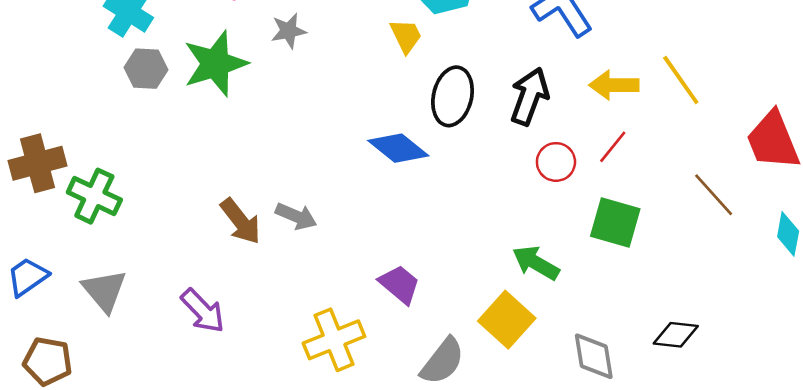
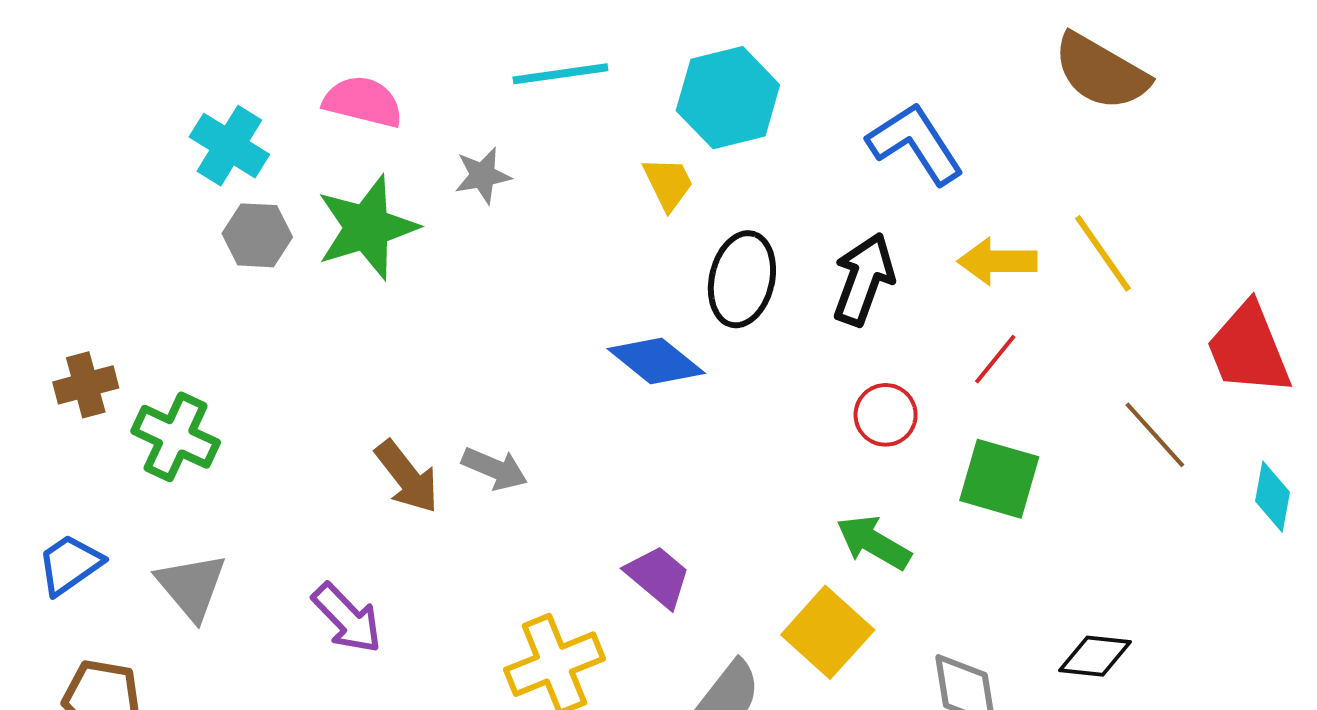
red circle: (556, 162) -> (886, 415), moved
brown cross: (38, 163) -> (86, 385), size x0.7

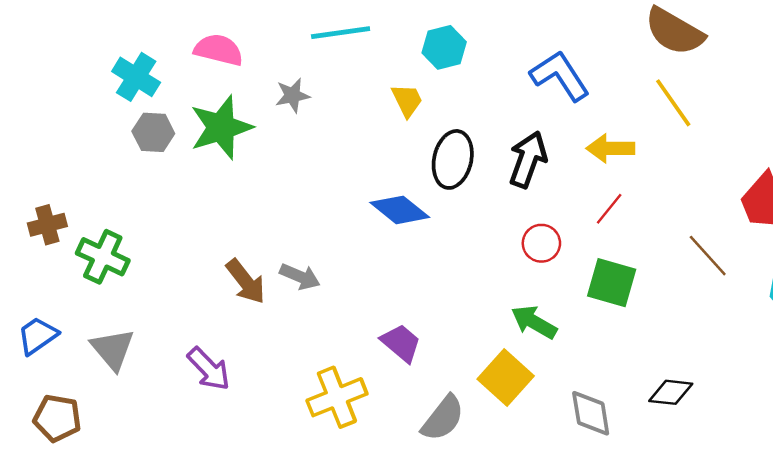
cyan hexagon: (728, 98) -> (444, 47), size x0.7
yellow line: (1103, 253) -> (673, 103), moved

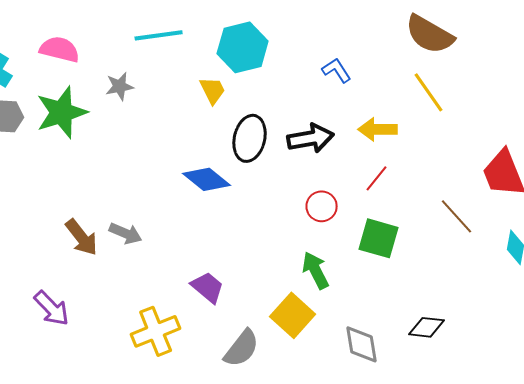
cyan hexagon: (444, 47) -> (243, 47), size x1.4
blue L-shape: (560, 76) -> (337, 70), size x0.6
black arrow: (528, 159) -> (311, 138), turned 60
green arrow: (534, 322) -> (316, 270), turned 33

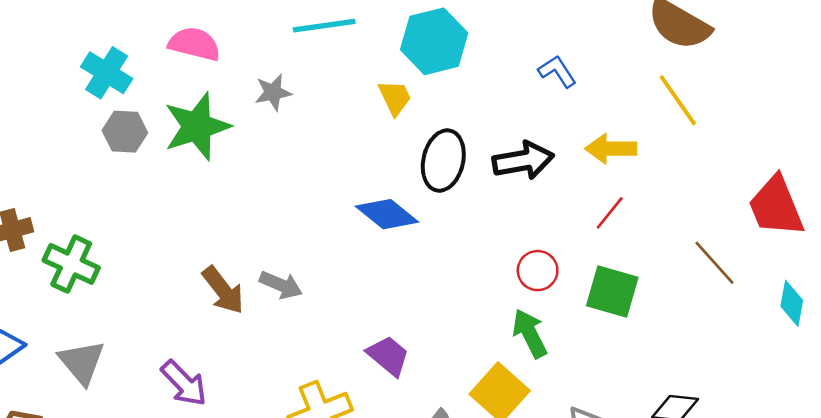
red circle: (322, 206) -> (538, 271), moved

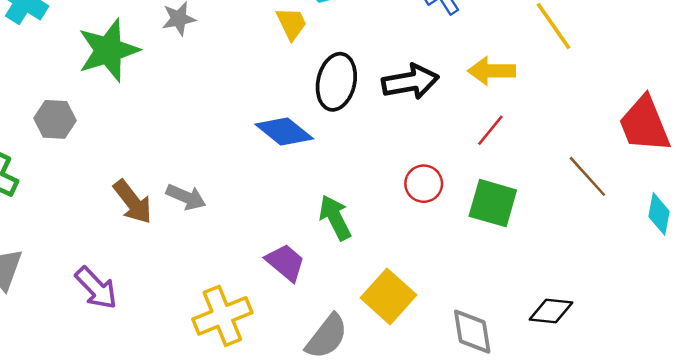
gray hexagon: (125, 132) -> (55, 119), moved
green arrow: (530, 333) -> (335, 218), moved

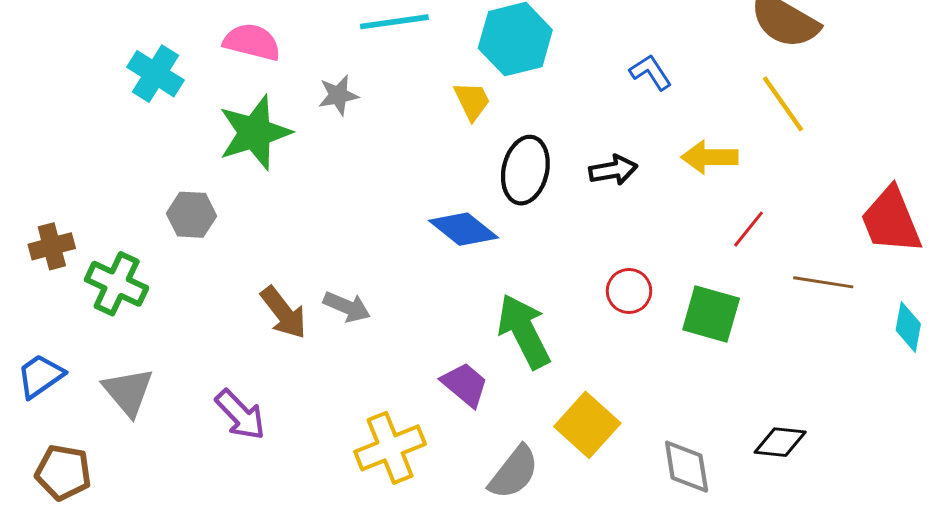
black arrow: (410, 82) -> (613, 170), size x0.7
red line: (490, 130) -> (748, 229), moved
brown line: (587, 176) -> (823, 282), turned -39
green arrow: (335, 218) -> (524, 331), size x1.4

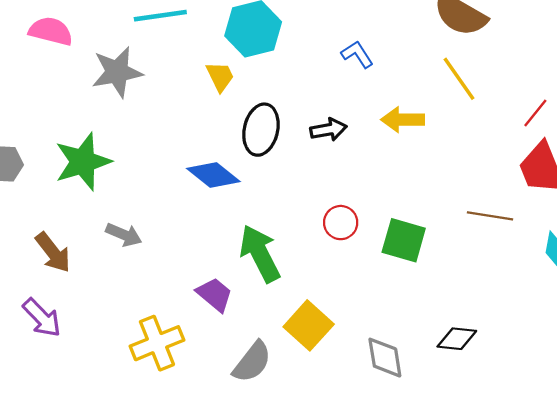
gray star: (338, 95) -> (117, 72), size x1.6
green star: (255, 133) -> (83, 162), moved
red line: (748, 229) -> (535, 113), moved
brown arrow: (284, 313) -> (53, 252), moved

